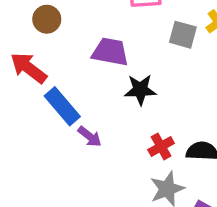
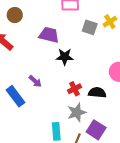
blue rectangle: (62, 106) -> (15, 96), moved

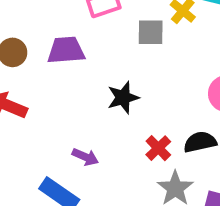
purple trapezoid: (49, 35) -> (66, 50), moved

